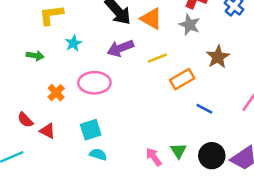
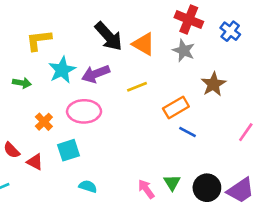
cyan star: (73, 43) -> (62, 70), size x1.5
purple arrow: (120, 48) -> (96, 74), moved
yellow line: (157, 58) -> (137, 87), moved
blue line: (204, 109) -> (188, 132), moved
cyan square: (91, 130) -> (68, 150), moved

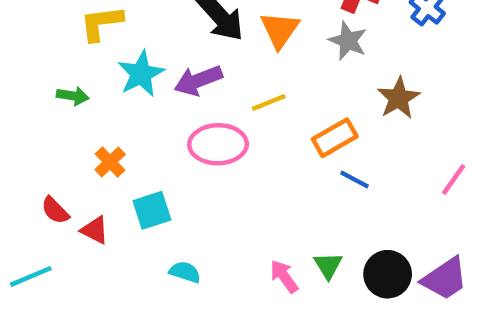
orange triangle: (144, 44) -> (280, 30), turned 35
pink ellipse: (84, 111) -> (218, 144), moved

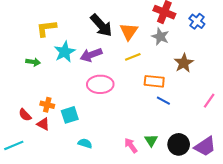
yellow line: (269, 102) -> (133, 57), moved
orange rectangle: (335, 138) -> (154, 81), turned 36
orange cross: (110, 162) -> (47, 105), moved, turned -32

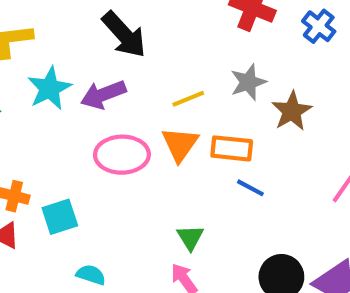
orange triangle: (129, 31) -> (180, 144), moved
gray star: (160, 37) -> (248, 82), moved, turned 30
green triangle: (151, 140) -> (190, 237), moved

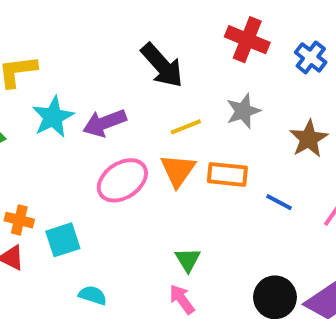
black arrow: (124, 35) -> (162, 65), moved
brown star: (292, 111) -> (309, 139), moved
pink ellipse: (122, 155) -> (122, 180), turned -33
blue line: (250, 188) -> (279, 202), moved

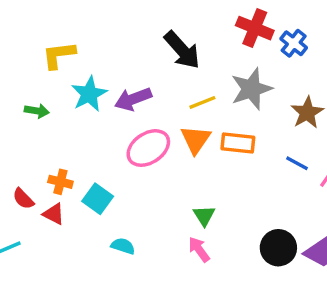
blue cross: (311, 57) -> (294, 43), moved
gray star: (243, 111) -> (251, 89), size x1.4
blue line: (279, 202) -> (297, 163), moved
cyan square: (63, 240) -> (98, 199), turned -36

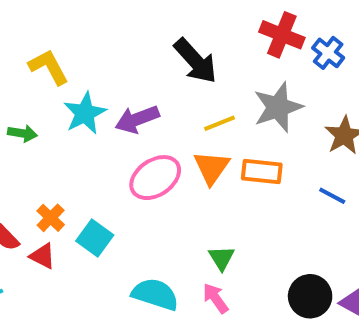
yellow L-shape: (59, 55) -> (49, 67), turned 69
orange cross: (60, 182) -> (51, 218), turned 30
cyan semicircle: (123, 246) -> (155, 294), moved, size x1.6

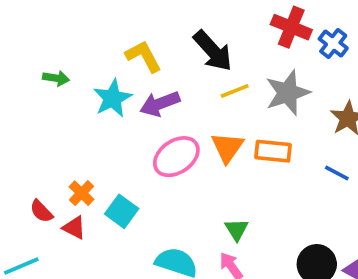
yellow L-shape: (49, 67) -> (144, 56), moved
yellow line: (220, 123) -> (235, 91), moved
green arrow: (22, 133) -> (56, 78), moved

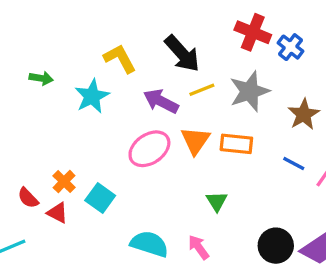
purple arrow: (160, 104) -> (161, 101), moved, turned 48
green triangle: (237, 230) -> (217, 201), moved

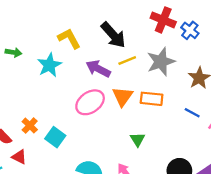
red triangle: (58, 213) -> (19, 157), moved

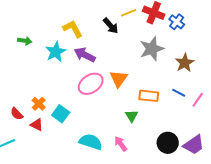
black arrow: (113, 35) -> (111, 26), size x0.7
yellow line: (127, 61) -> (129, 13), moved
purple arrow: (98, 69) -> (85, 55), moved
orange rectangle: (152, 99) -> (149, 96), moved
red triangle: (19, 157) -> (37, 125), moved

